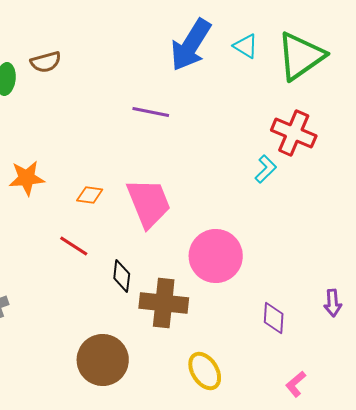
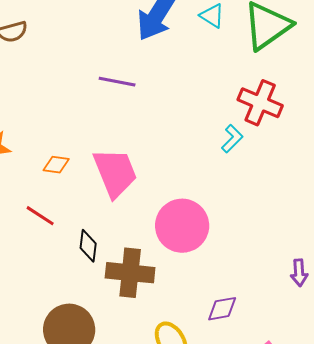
purple diamond: (274, 318) -> (222, 309), moved, turned 76

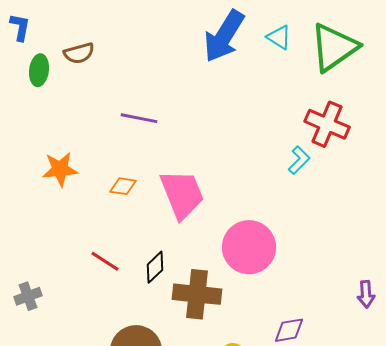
purple line: (117, 82) -> (139, 118), moved
red line: (40, 216) -> (105, 261), moved
black diamond: (88, 246) -> (155, 267), turned 40

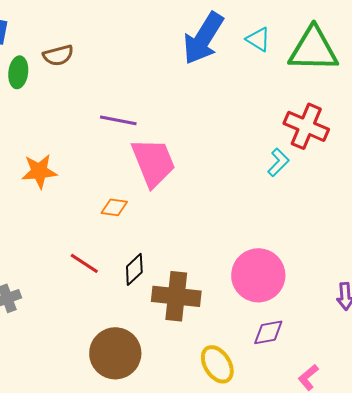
green triangle: (334, 47) -> (313, 49), turned 36
orange diamond: (123, 186) -> (114, 207), moved
pink trapezoid: (182, 194) -> (153, 162), moved
pink circle: (249, 247) -> (258, 275), moved

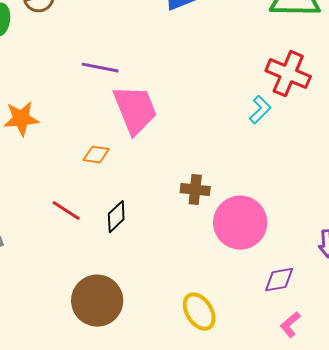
brown cross: (176, 296) -> (195, 190), moved, size x0.6
purple diamond: (268, 332) -> (279, 280), moved

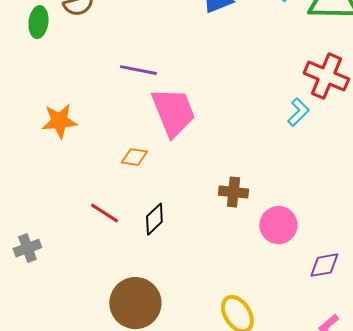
pink circle: (240, 223) -> (278, 225), size x0.7
purple diamond: (279, 280) -> (324, 265), moved

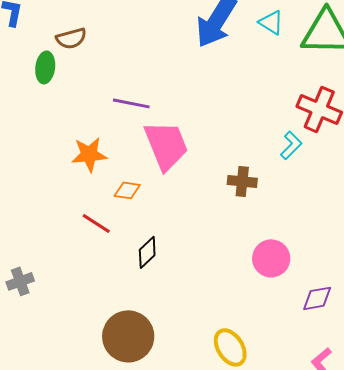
green ellipse: (38, 22) -> (45, 67), moved
orange star: (59, 121) -> (89, 154), moved
brown cross: (233, 192) -> (242, 181), moved
red line: (104, 213) -> (96, 223), moved

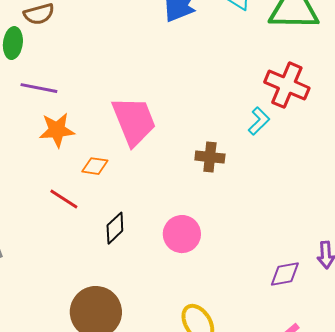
purple line: (131, 103) -> (39, 88), moved
pink circle: (271, 258) -> (182, 234), moved

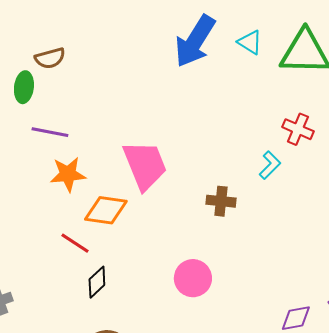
red cross: (287, 85) -> (298, 129), size x0.7
orange diamond: (95, 166) -> (106, 210), size x1.6
black diamond: (115, 228) -> (97, 282), moved

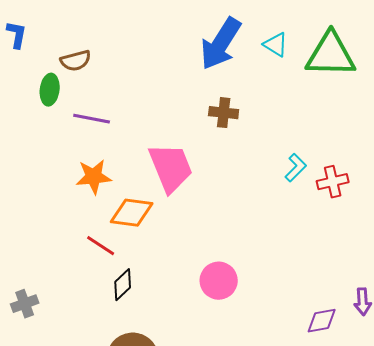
red cross: (298, 129) -> (333, 182), moved, turned -36
purple line: (50, 132) -> (92, 119), moved
brown cross: (221, 201) -> (224, 113), moved

